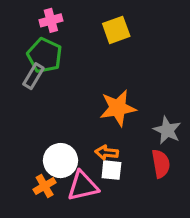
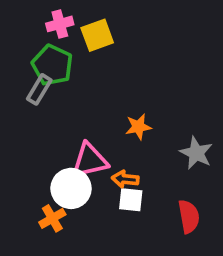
yellow square: (116, 30) -> (97, 35), moved
orange star: (118, 108) -> (138, 127), size x0.6
red semicircle: (161, 164) -> (189, 216), moved
pink triangle: (83, 186) -> (90, 160), moved

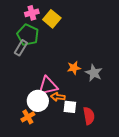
yellow square: (97, 35) -> (52, 19), turned -30
gray star: (196, 153) -> (94, 73), moved
orange arrow: (125, 179) -> (58, 97), moved
red semicircle: (189, 216) -> (89, 116), moved

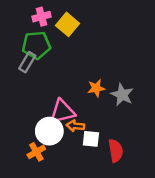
green pentagon: (28, 35) -> (36, 45), turned -30

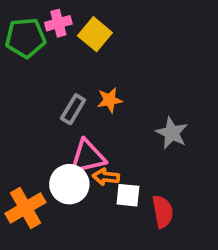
green pentagon: (36, 45) -> (25, 38), moved
gray rectangle: (27, 62) -> (73, 109), moved
orange star: (96, 88) -> (110, 100), moved
orange cross: (36, 152) -> (25, 208), moved, size x1.5

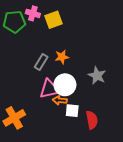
pink cross: (58, 23) -> (33, 13), turned 32
yellow square: (95, 34) -> (54, 20), turned 30
white circle: (69, 184) -> (65, 85), moved

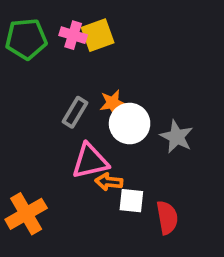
pink cross: (33, 13) -> (73, 35), moved
white circle: (65, 85) -> (130, 124), moved

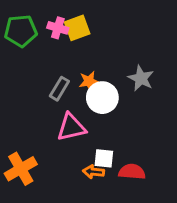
gray star: (177, 137) -> (141, 78), moved
orange arrow: (109, 182) -> (93, 172), moved
red semicircle: (167, 218) -> (132, 172), turned -75

